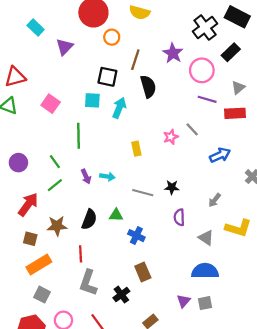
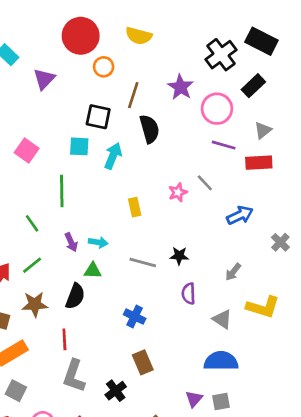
green line: (55, 185) -> (32, 265), moved
green triangle: (116, 215) -> (93, 271), moved

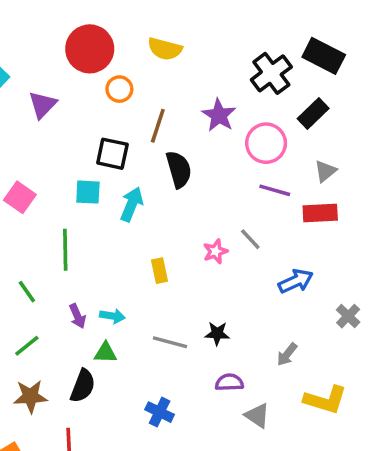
purple semicircle: (189, 294) -> (229, 382), turned 90
gray triangle: (222, 319) -> (257, 416), moved

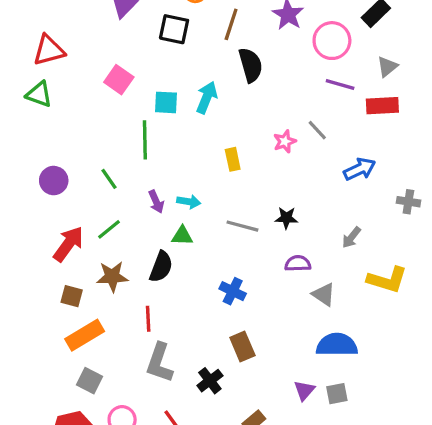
black square: (112, 154) -> (174, 29), moved
cyan square: (88, 192) -> (166, 102), moved
pink square: (20, 197) -> (119, 80), moved
gray cross: (348, 316) -> (408, 202), turned -35

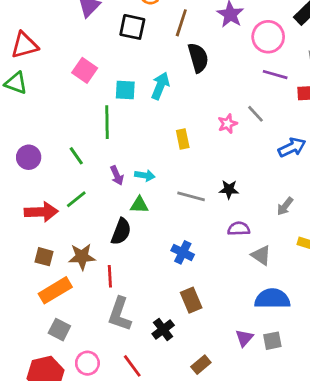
red arrow: (68, 244) -> (41, 212), turned 52
brown star: (112, 277) -> (82, 257), moved

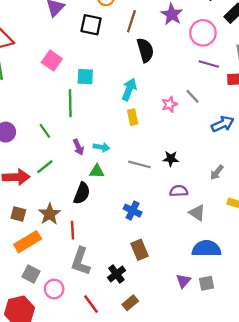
cyan arrow: (160, 86) -> (129, 89), moved
brown star: (82, 257) -> (49, 214), turned -30
pink circle: (87, 363) -> (54, 289), moved
brown rectangle: (201, 365) -> (130, 303), moved

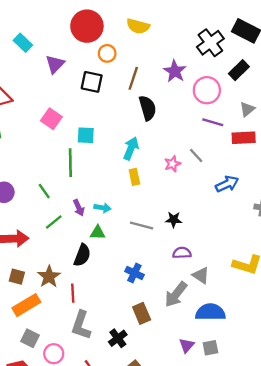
green line: (45, 167) -> (54, 222), moved
gray arrow: (217, 172) -> (176, 294), moved, size x1.6

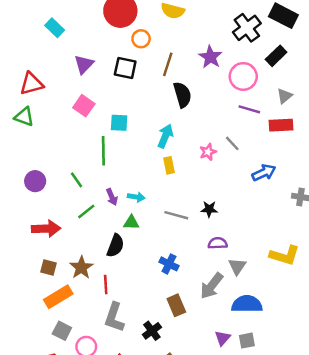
purple triangle: (55, 64) -> (84, 64), moved
gray triangle: (201, 275) -> (237, 266), turned 30

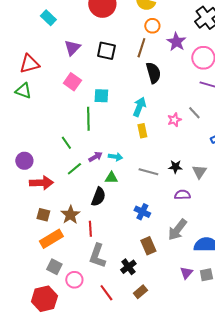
orange circle: (141, 39) -> (152, 26), moved
purple circle: (35, 181) -> (24, 161), moved
purple arrow: (112, 197) -> (95, 157), turned -96
gray triangle: (237, 266) -> (199, 172), moved

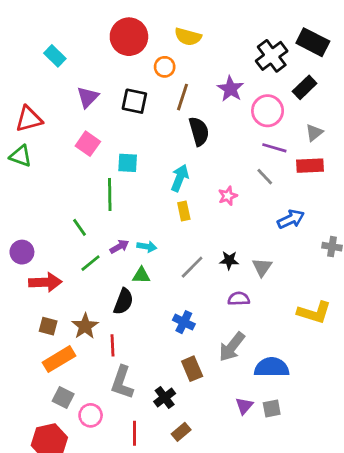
orange circle: (152, 26) -> (165, 67), moved
gray line: (194, 113) -> (265, 177), moved
gray line: (148, 172) -> (192, 267), turned -60
red line: (106, 293) -> (134, 433), turned 36

